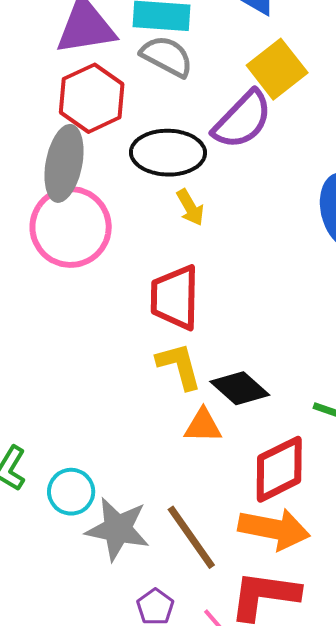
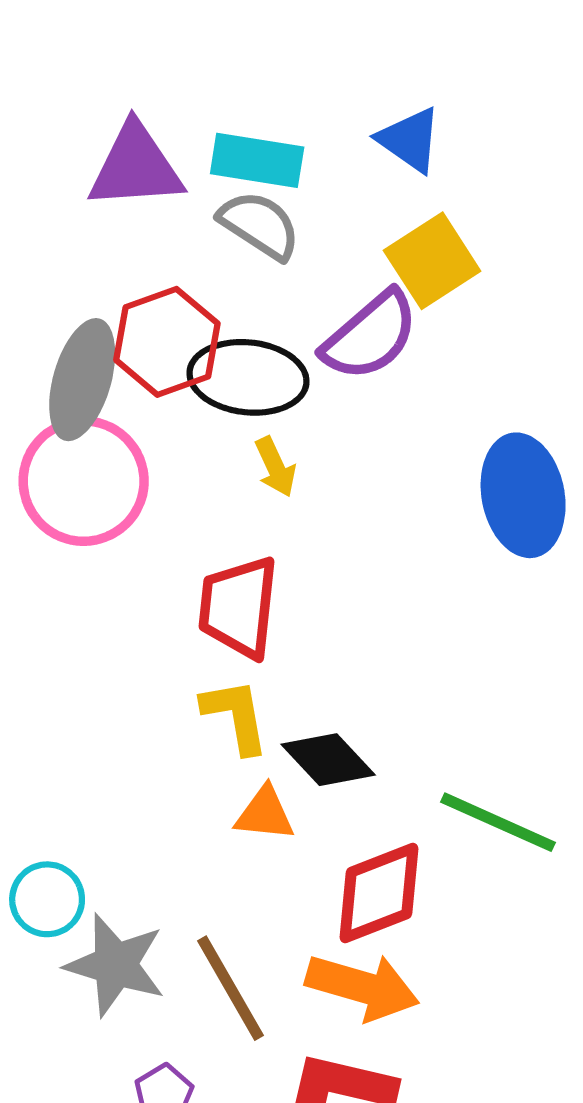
red hexagon: (92, 98) -> (167, 342), moved

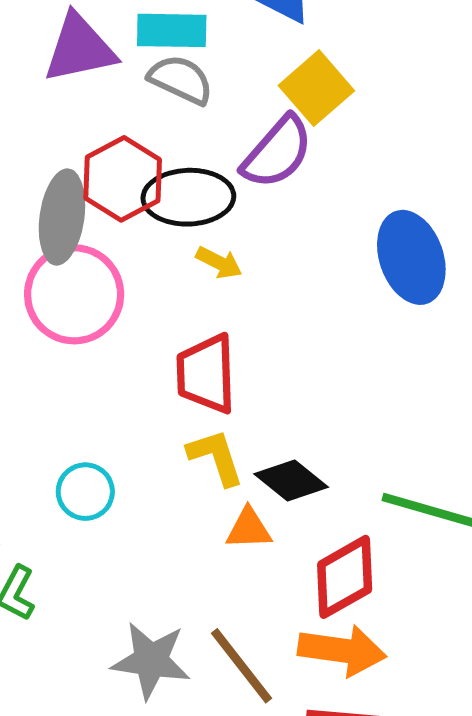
yellow arrow: (275, 467) -> (219, 263), turned -30
cyan circle: (47, 899) -> (85, 492), moved

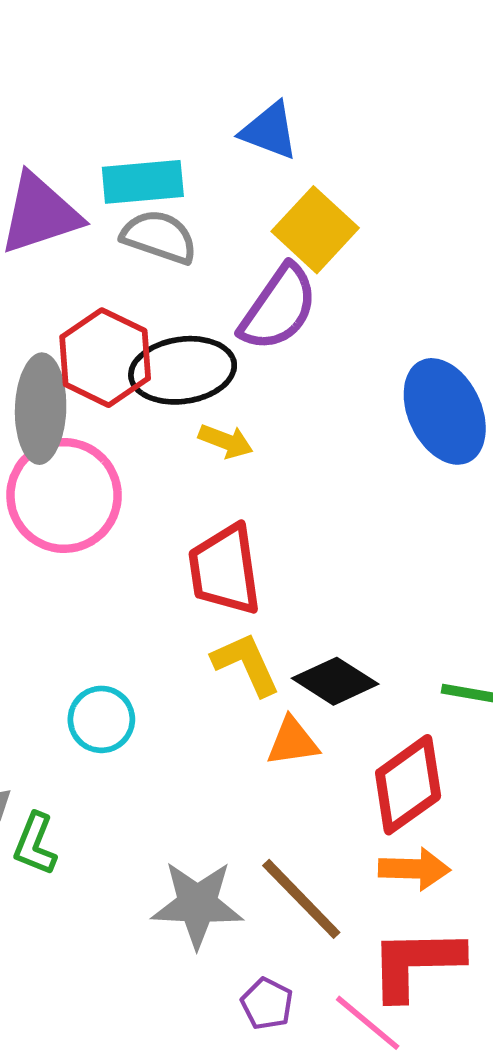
orange arrow: (342, 650) -> (414, 869), size x0.7

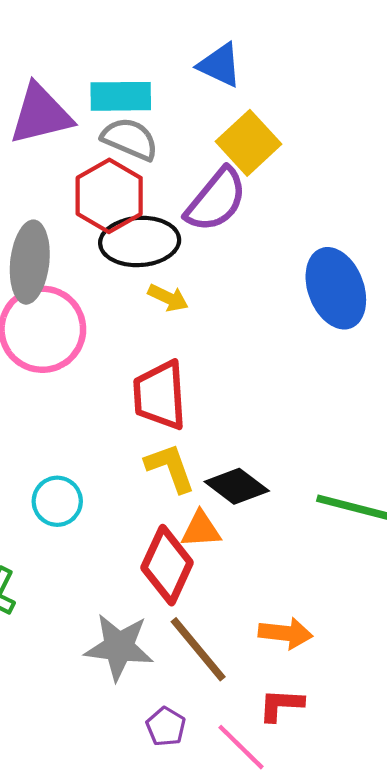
red hexagon: (105, 358) -> (109, 196), moved
red diamond: (408, 785) -> (167, 565), moved, turned -34
red L-shape: (416, 963) -> (281, 705), size x0.6

